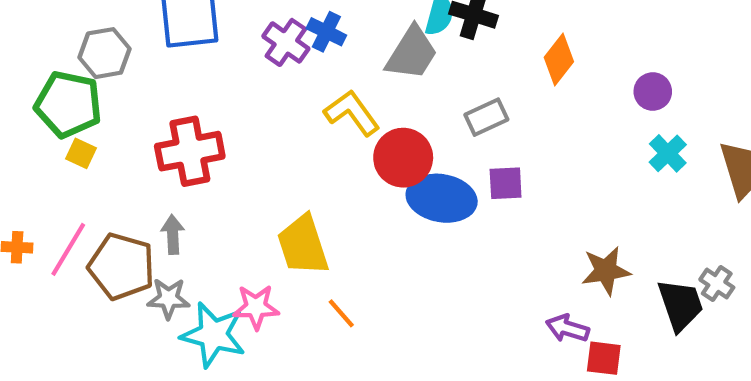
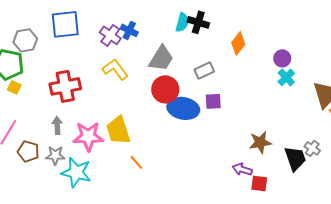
gray trapezoid: (412, 53) -> (161, 58), moved
yellow L-shape: (352, 113) -> (115, 69), moved
cyan cross: (668, 153) -> (286, 77), moved
brown pentagon: (122, 266) -> (28, 151), moved, size x0.7
pink star: (256, 307) -> (88, 136), moved, size x1.4

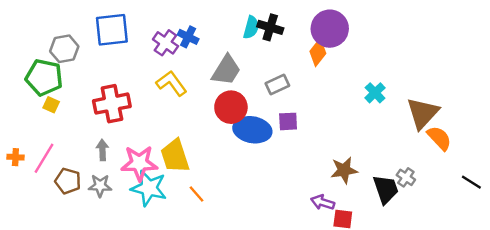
purple circle: (282, 58) -> (330, 29), moved, size x1.8
cyan star: (76, 172) -> (149, 188), moved

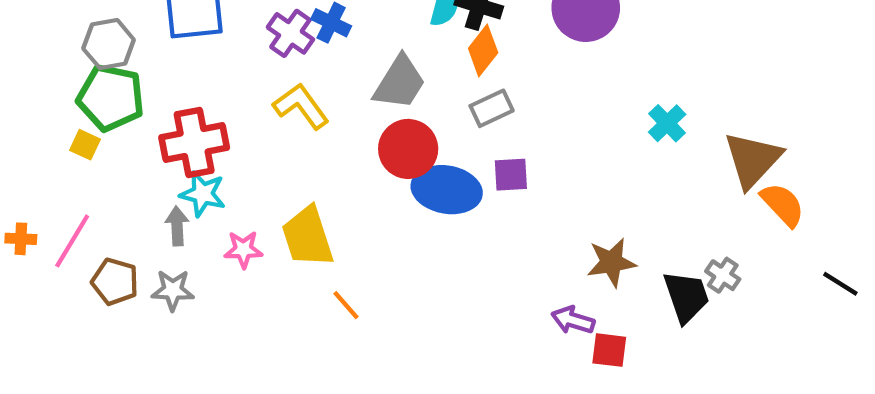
orange diamond: (318, 52) -> (483, 50), moved
green pentagon: (44, 77) -> (111, 98), moved
pink star: (139, 163) -> (243, 250), size x0.6
cyan star: (149, 188) -> (203, 194), moved, size x0.7

